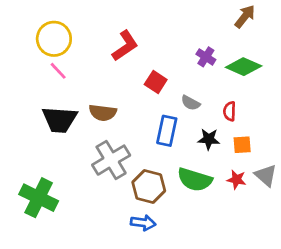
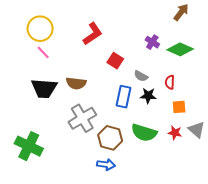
black star: (209, 139) -> (148, 96), moved

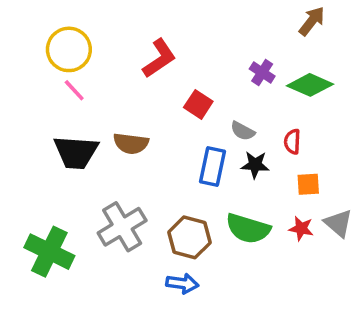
gray cross: (82, 118) -> (122, 227), moved

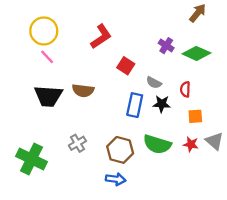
gray cross: (122, 227) -> (77, 143), size x0.6

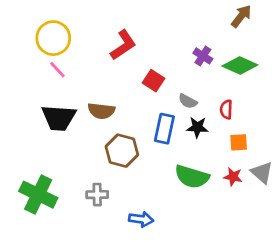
gray cross: (77, 143) -> (97, 195), moved, turned 30
brown hexagon: (120, 150) -> (122, 151), moved

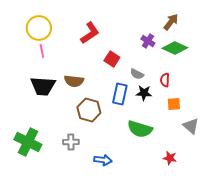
brown arrow: (241, 16) -> (171, 22), moved
pink line: (57, 70) -> (42, 51), turned 32
red star: (233, 177) -> (170, 158), moved

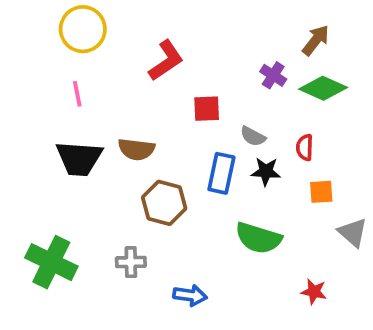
yellow circle: (39, 28) -> (83, 29), moved
red square: (112, 59) -> (207, 109), turned -35

